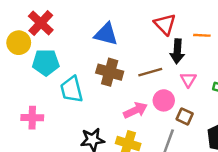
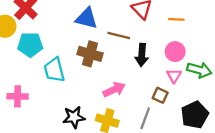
black arrow: (177, 51) -> (142, 55), moved
brown line: (150, 72) -> (119, 35), moved, turned 30
pink triangle: (188, 80) -> (174, 76), moved
pink circle: (164, 100) -> (175, 52), moved

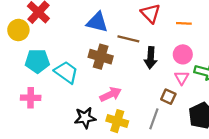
cyan pentagon: (30, 45) -> (37, 61), moved
cyan trapezoid: (54, 70) -> (66, 72), turned 140
pink arrow: (114, 90) -> (111, 94), moved

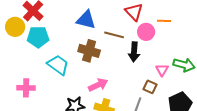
pink circle: (183, 54) -> (146, 32), moved
cyan pentagon: (37, 61) -> (38, 37), moved

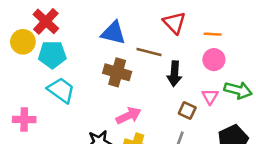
pink circle: (146, 32) -> (214, 60), moved
cyan trapezoid: (58, 65) -> (61, 90), moved
brown square: (150, 87) -> (187, 111), moved
pink cross: (26, 88) -> (24, 119), moved

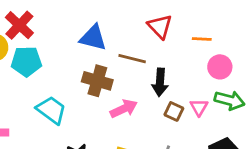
pink circle: (214, 60) -> (220, 67), moved
cyan trapezoid: (61, 90) -> (51, 110), moved
brown square: (187, 111) -> (174, 111), moved
pink arrow: (129, 116) -> (124, 109), moved

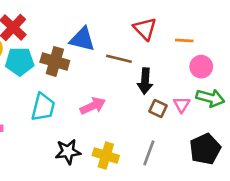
brown cross: (97, 81) -> (55, 61), moved
pink arrow: (124, 109) -> (93, 106), moved
cyan trapezoid: (51, 110) -> (43, 107), turned 68

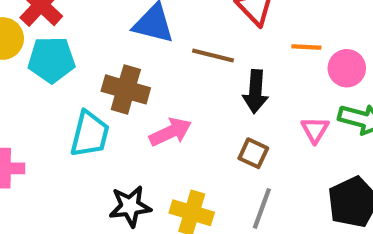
orange line: (184, 41) -> (306, 47), moved
brown cross: (55, 61) -> (126, 89), moved
brown square: (158, 108) -> (253, 153), moved

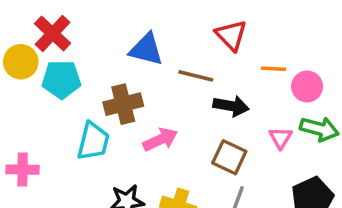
brown cross: (126, 89) -> (123, 104), turned -30
black arrow: (255, 92) -> (231, 106), turned -84
brown square: (253, 153) -> (229, 157), size x1.4

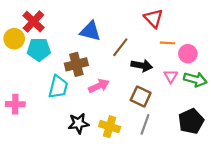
red triangle: (231, 35) -> (154, 18), moved
brown line: (196, 76) -> (120, 47), turned -66
pink triangle: (281, 138) -> (171, 76), moved

